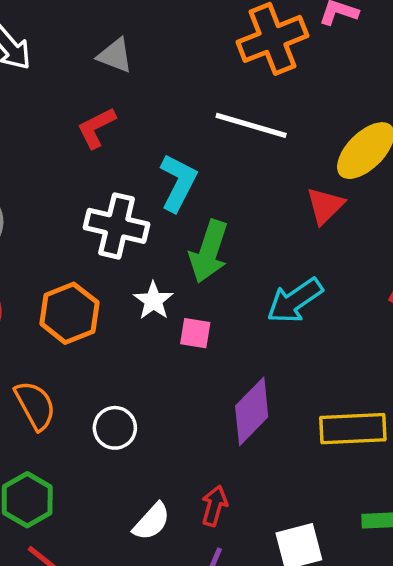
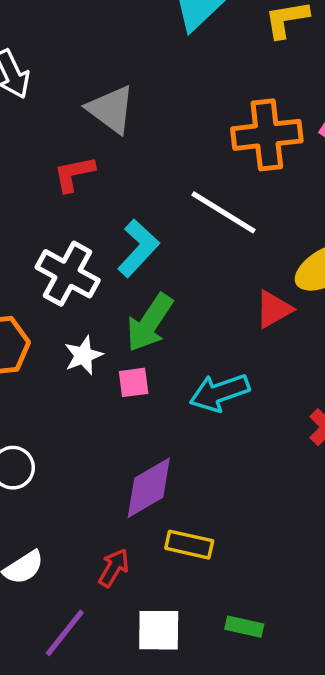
gray triangle: (115, 55) -> (111, 109), size x1.4
pink square: (195, 333) -> (134, 382), moved, turned -32
yellow rectangle: (353, 429) -> (189, 545), moved, size x0.7
red arrow: (214, 506) -> (114, 568), moved

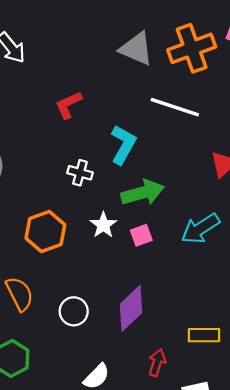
gray triangle: (111, 109) -> (136, 49), moved
white cross: (68, 274) -> (80, 173), size x0.6
green arrow: (150, 323) -> (143, 193), turned -126
purple diamond: (149, 488) -> (131, 308), moved

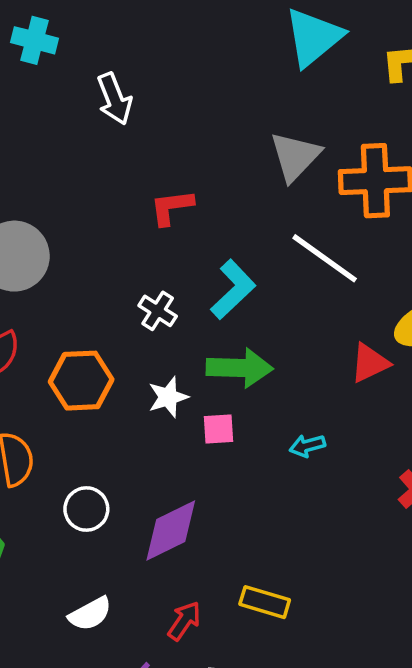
gray triangle: (136, 49) -> (295, 156), turned 33
cyan arrow: (200, 228) -> (307, 446), size x0.6

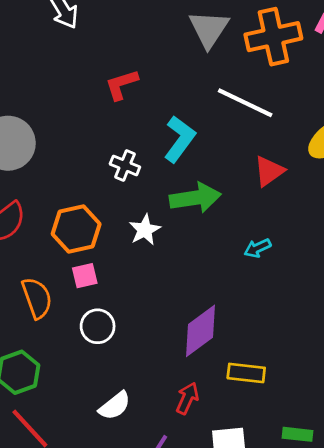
red triangle: (370, 363) -> (269, 171), moved
pink square: (218, 429) -> (85, 276), moved
purple diamond: (171, 530) -> (201, 331), moved

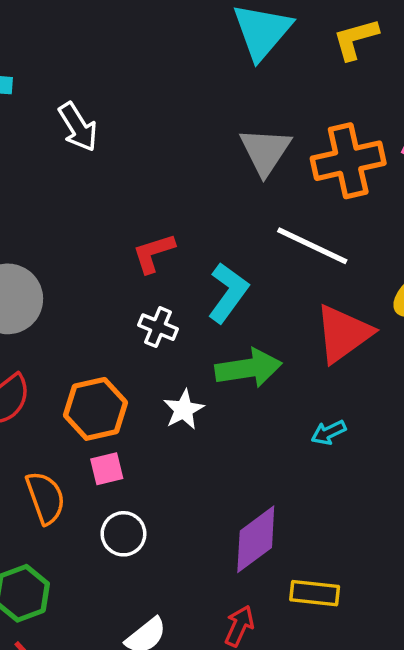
red L-shape: (122, 85) -> (154, 253), moved
red triangle: (269, 171) -> (343, 334), size x1.5

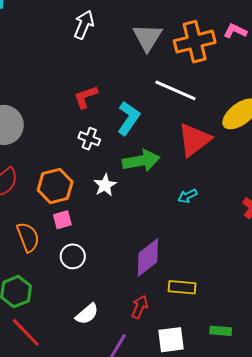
white arrow: (78, 127) -> (84, 25), moved, turned -124

